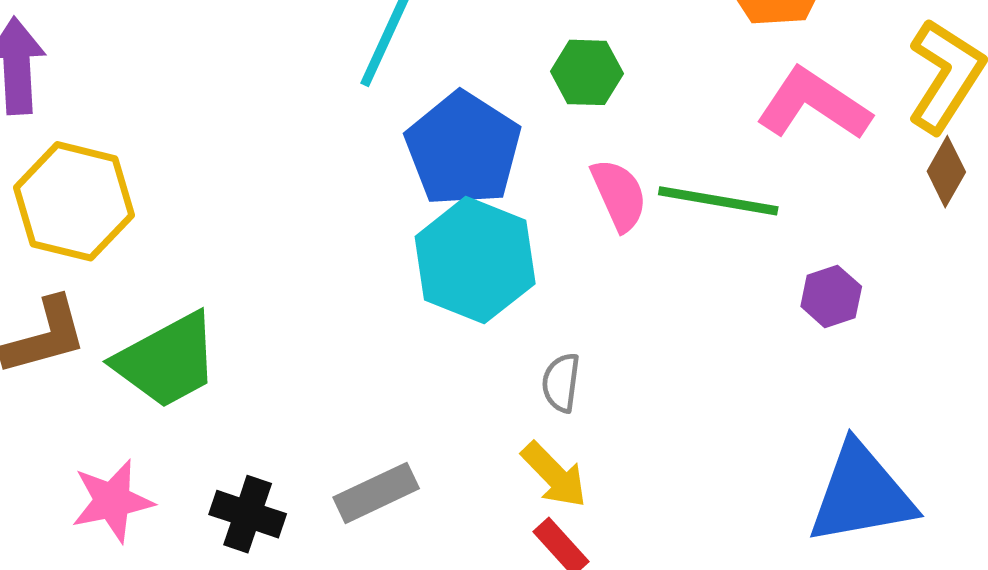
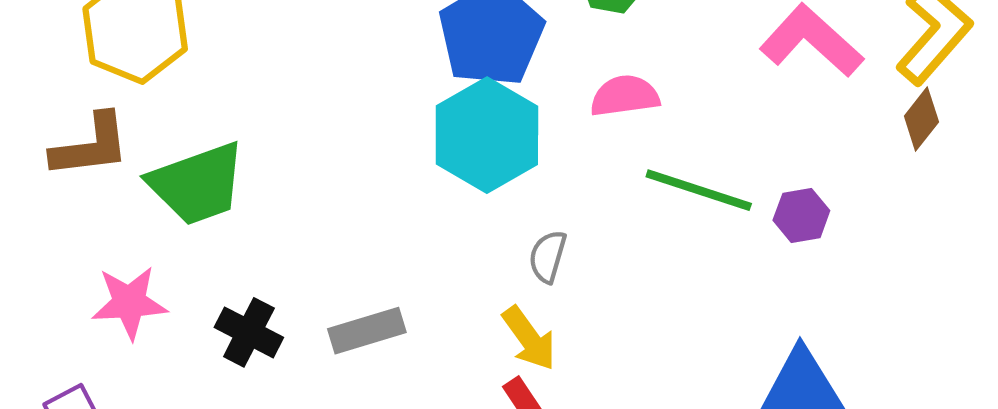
pink semicircle: (619, 195) -> (625, 96), turned -82
green line: (718, 201) -> (699, 190), moved

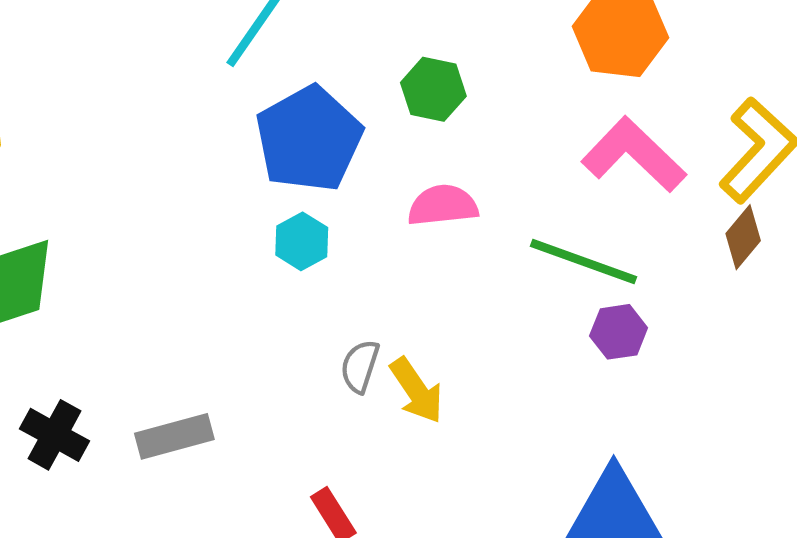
cyan hexagon: (487, 135) -> (302, 241), size x0.5
green line: (699, 190) -> (583, 262), moved
yellow arrow: (529, 338) -> (417, 390), moved

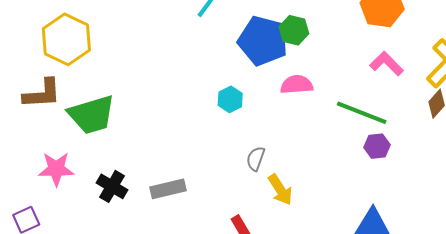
blue pentagon: (309, 139) -> (263, 41), moved, turned -30
pink L-shape: (634, 155) -> (387, 64), size x0.7
yellow arrow: (417, 390) -> (280, 190), moved

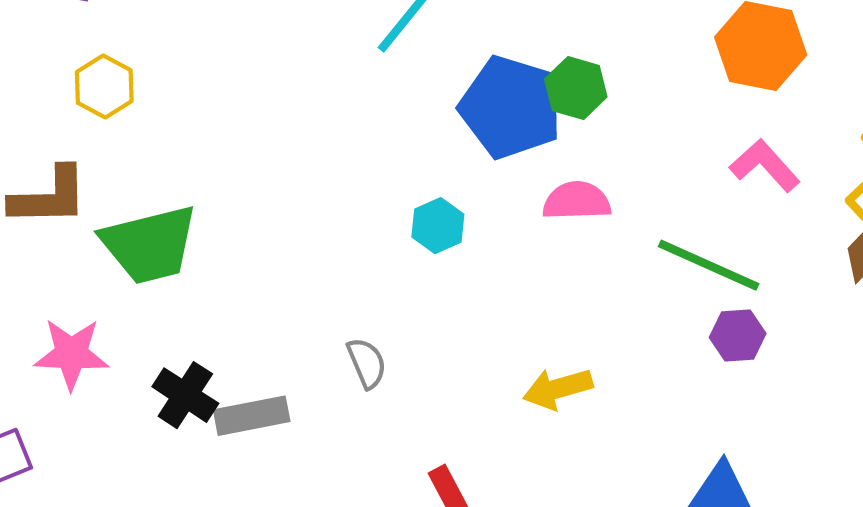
yellow hexagon: (66, 39) -> (104, 87), size x0.6
gray semicircle: (256, 159) -> (367, 363), moved, turned 135
gray rectangle: (168, 189) -> (252, 416), moved
yellow arrow: (280, 190) -> (558, 389), moved, turned 104

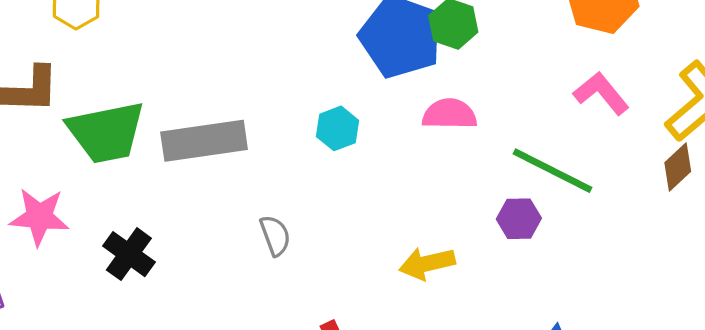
purple hexagon: (738, 335) -> (519, 219), moved
gray rectangle: (252, 416) -> (204, 141), moved, size x1.4

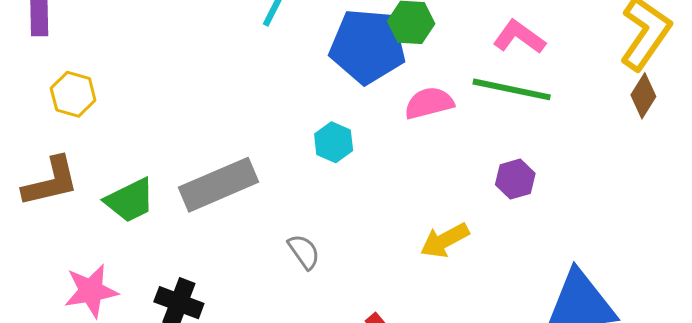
pink L-shape: (601, 93) -> (519, 37), moved
green trapezoid: (106, 132) -> (130, 200), size x0.7
green line: (553, 171) -> (512, 89), moved

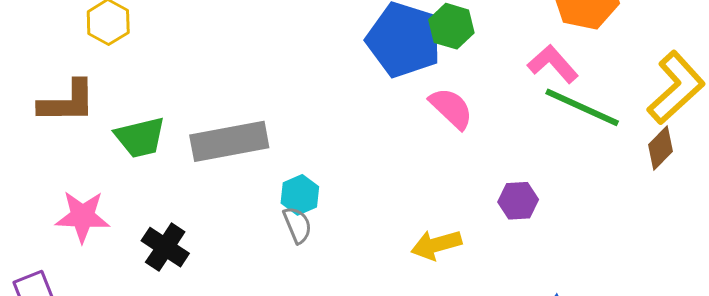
green line: (512, 89) -> (582, 107), moved
pink semicircle: (429, 103) -> (451, 108), turned 45
cyan hexagon: (334, 142) -> (300, 195), moved

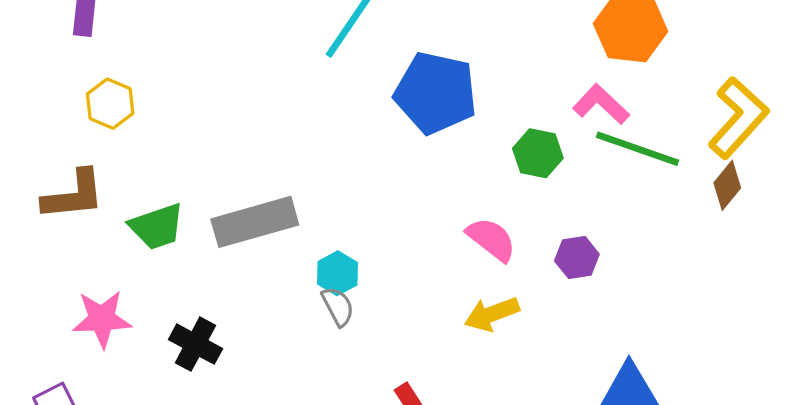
green hexagon: (451, 26) -> (538, 153), moved
pink semicircle: (451, 108) -> (491, 239), moved

